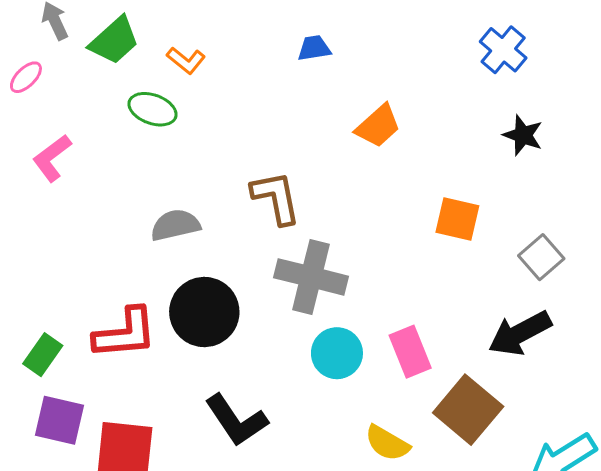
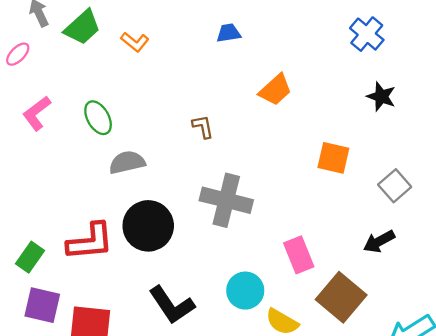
green ellipse: (152, 109) -> (98, 118), moved, turned 40
brown L-shape: (276, 198) -> (203, 127), moved, size x0.6
black arrow: (520, 333) -> (379, 241), size x0.7
cyan circle: (337, 353) -> (245, 291), moved

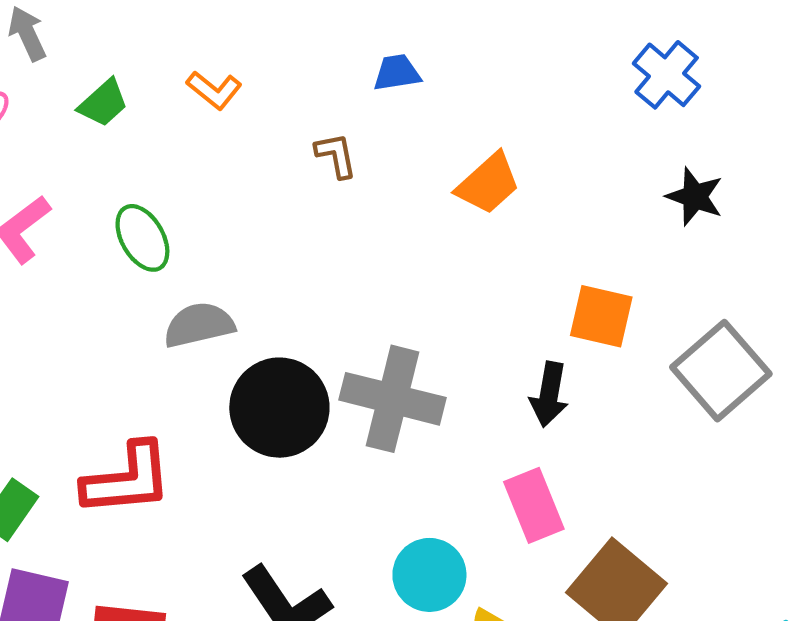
green trapezoid: (82, 27) -> (103, 103), moved, size x0.7
brown L-shape: (203, 127) -> (336, 155), moved
gray square: (395, 186) -> (721, 371), size x1.5
black circle: (148, 226) -> (279, 408), moved
black arrow: (379, 241) -> (549, 394), moved, turned -52

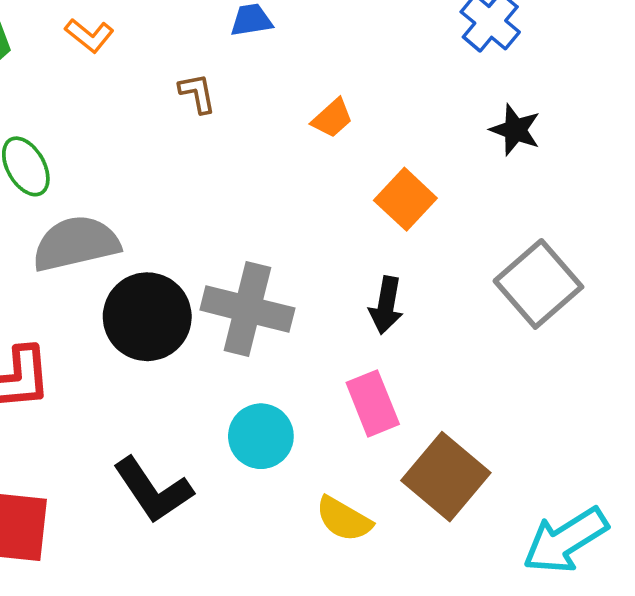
orange trapezoid: (488, 184) -> (332, 118), size x0.7
orange square: (601, 316) -> (405, 199), moved, turned 30
gray semicircle: (199, 325) -> (76, 244), size x1.4
cyan circle: (429, 575) -> (261, 436), moved

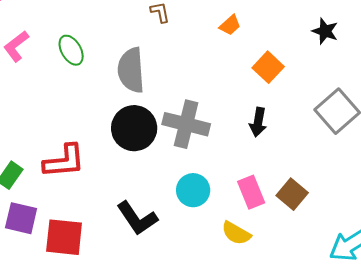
gray semicircle: (76, 244) -> (131, 70), moved, turned -81
pink rectangle: (373, 403) -> (251, 192), moved
brown square: (446, 477) -> (292, 194), moved, size x0.7

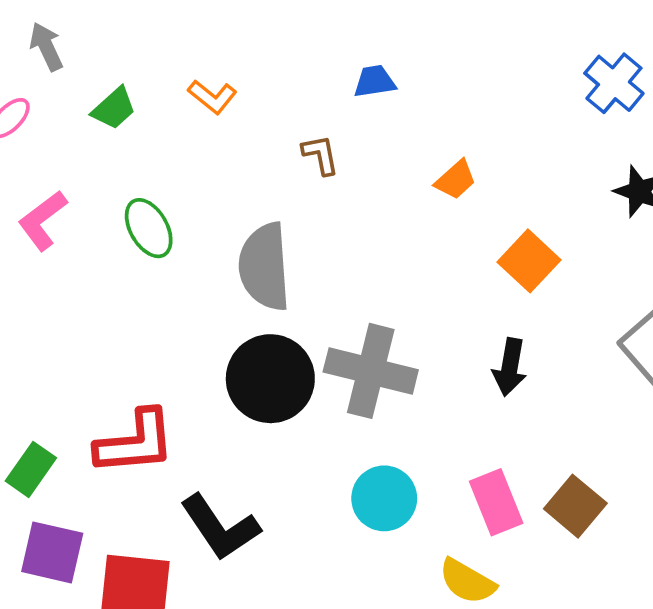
black L-shape: (137, 218) -> (220, 527), moved

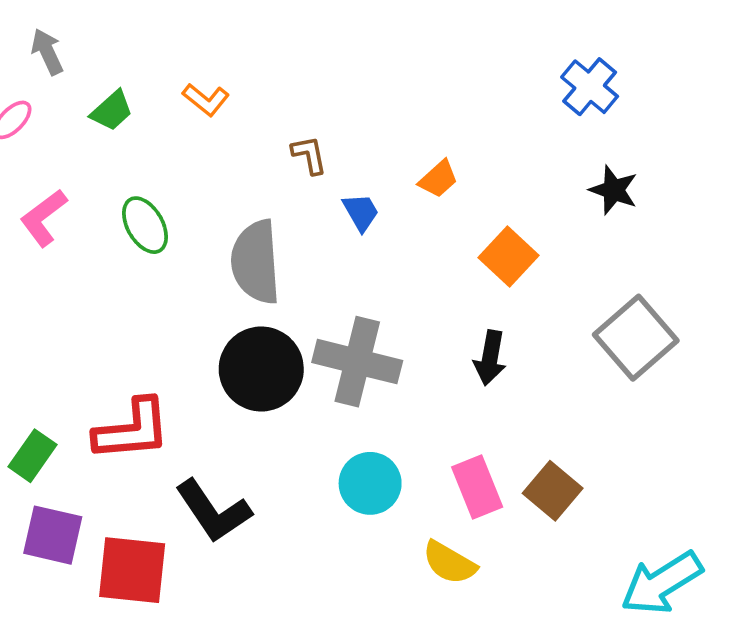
blue trapezoid: (375, 81) -> (361, 212), moved, turned 69

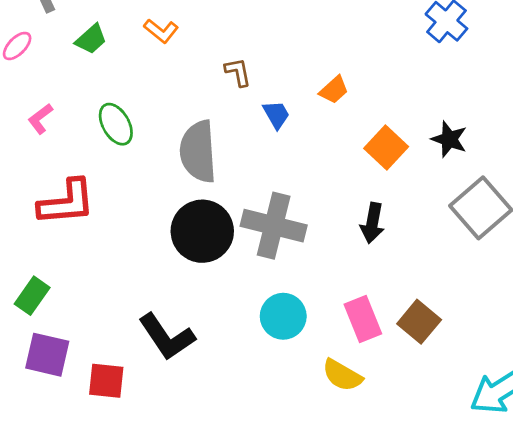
black star: (614, 190) -> (449, 139), moved
pink L-shape: (44, 218) -> (40, 119), size x0.7
red L-shape: (132, 430) -> (66, 202), moved
red square: (132, 570) -> (106, 381), size x0.7

